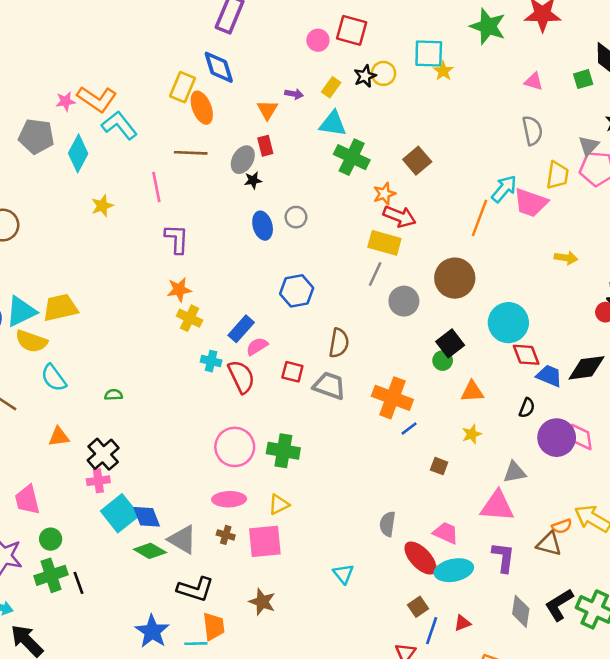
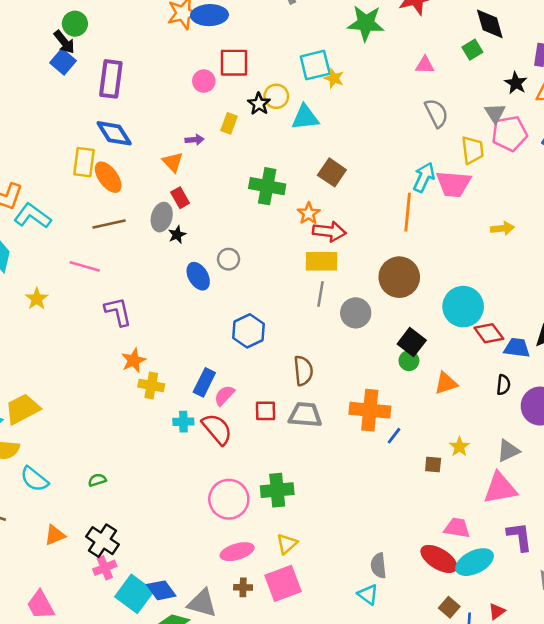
cyan triangle: (333, 124) -> (305, 117), moved
pink line: (156, 187) -> (85, 266), turned -48
yellow star: (472, 434) -> (459, 447), moved
gray semicircle: (387, 524) -> (378, 566), moved

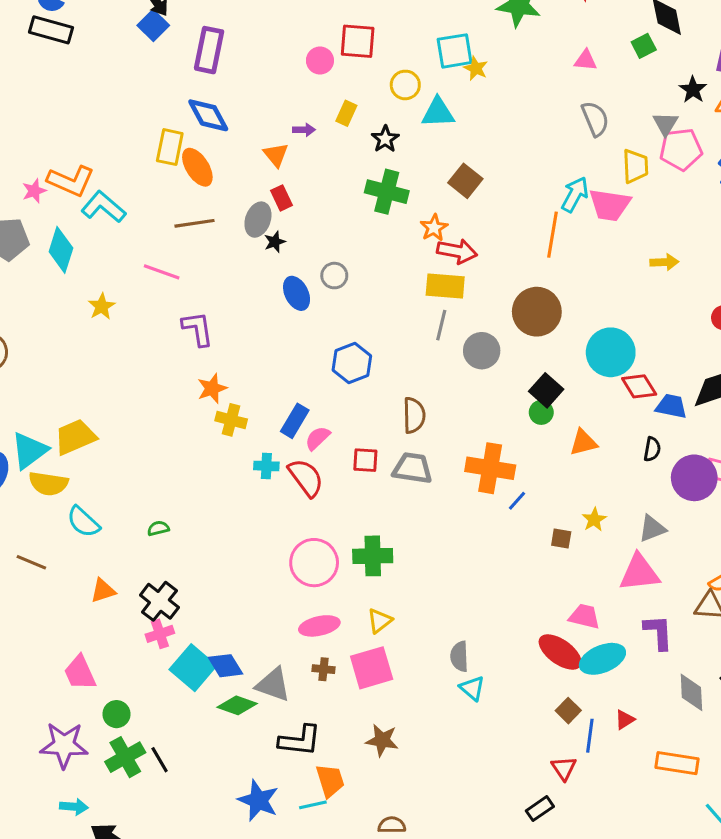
black star: (259, 104) -> (385, 139), moved
gray semicircle: (378, 566) -> (459, 656), moved

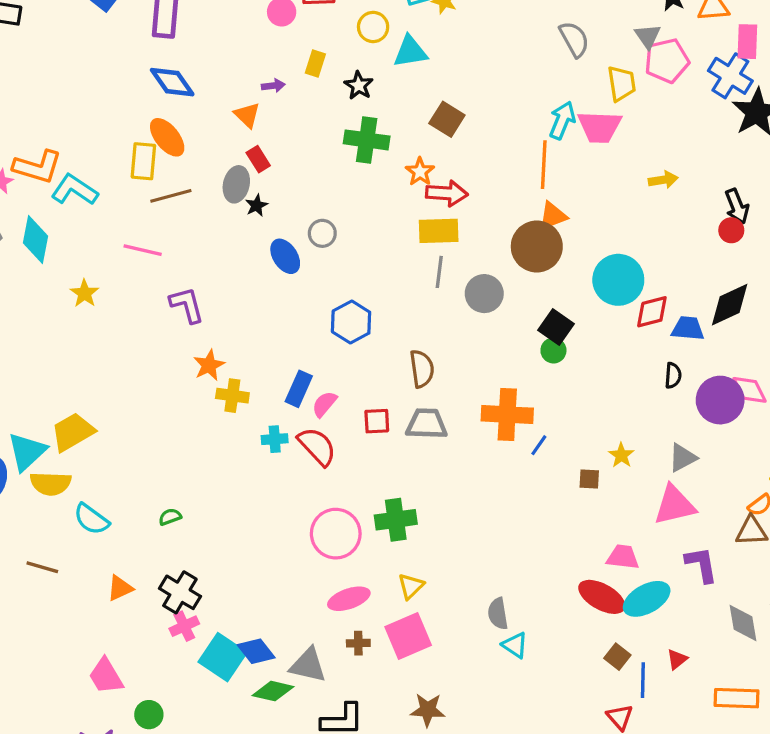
yellow rectangle: (170, 147) -> (143, 161), moved
red diamond: (639, 386) -> (652, 312), turned -66
orange triangle: (583, 442) -> (553, 216), moved

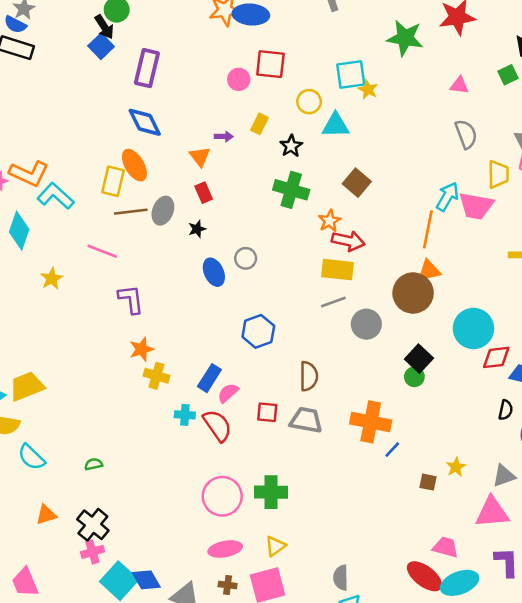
gray ellipse: (236, 184) -> (163, 211), moved
gray line: (439, 272) -> (333, 302), turned 55

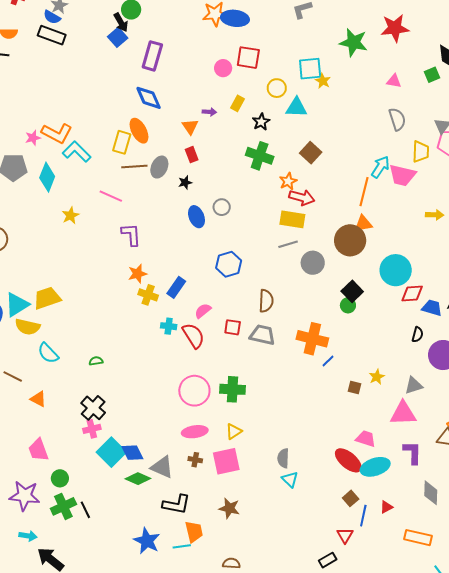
blue rectangle: (209, 378) -> (176, 287), moved
orange triangle: (46, 515) -> (38, 399), moved, turned 42

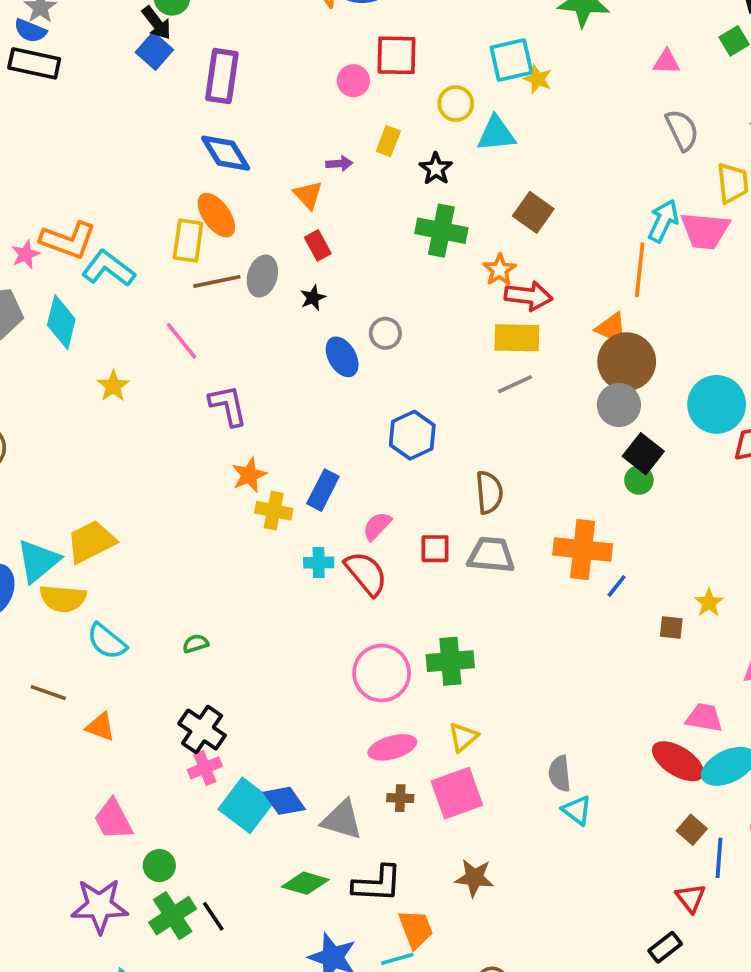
pink line: (111, 196) -> (182, 341), turned 35
orange triangle: (363, 224) -> (612, 328), moved, turned 42
gray circle: (313, 263) -> (619, 405), moved
green diamond: (138, 479) -> (305, 883), moved

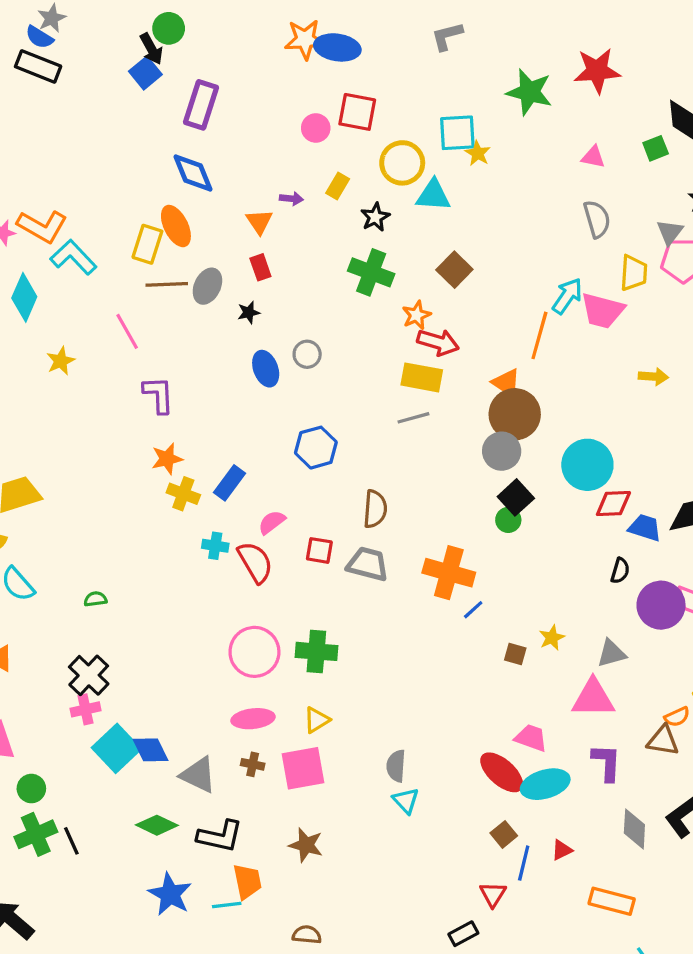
yellow circle: (456, 104) -> (402, 163), size x1.4

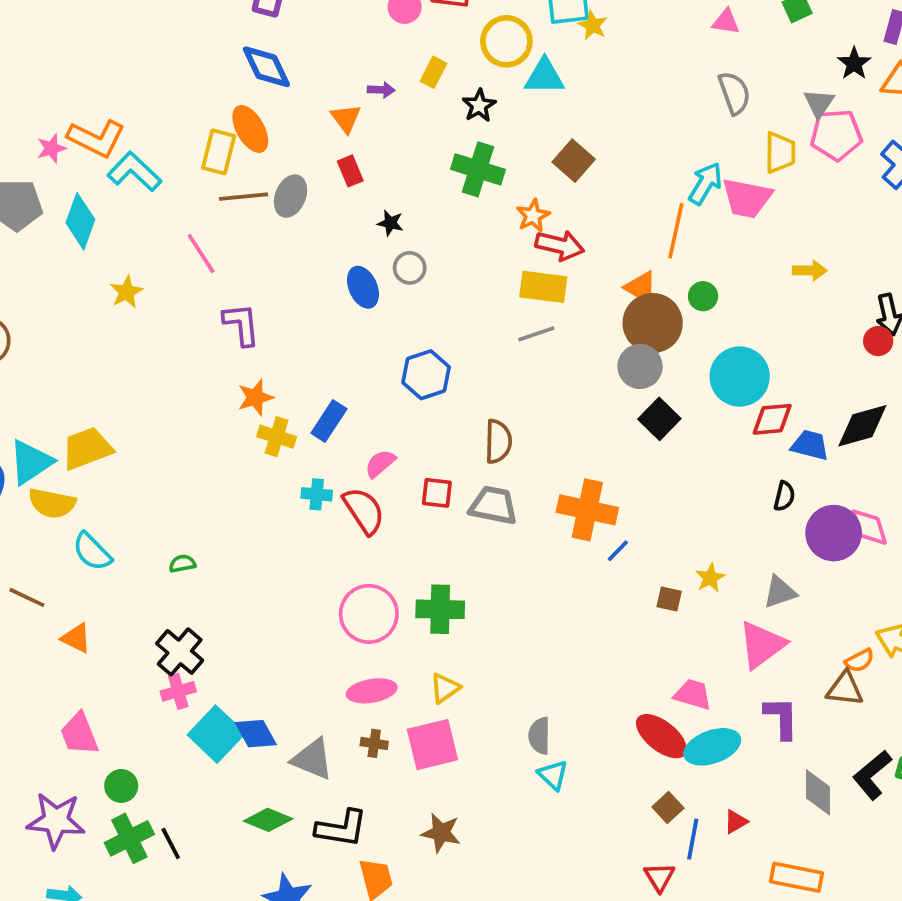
black star: (249, 312) -> (390, 223), moved, turned 30
green circle: (508, 520) -> (703, 296), moved
pink triangle: (593, 698) -> (762, 645), turned -33

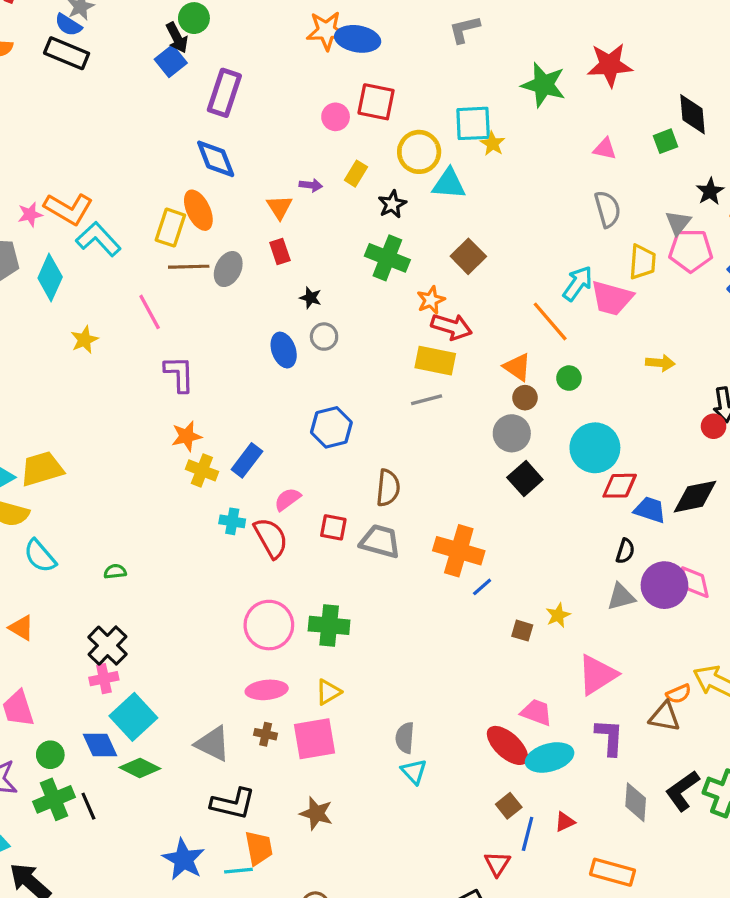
orange line: (676, 231) -> (550, 321), turned -57
brown circle: (653, 323) -> (525, 398), size x0.5
gray triangle: (780, 592) -> (621, 597), moved
blue diamond: (256, 734) -> (100, 745), moved
green diamond: (268, 820) -> (140, 768), moved

